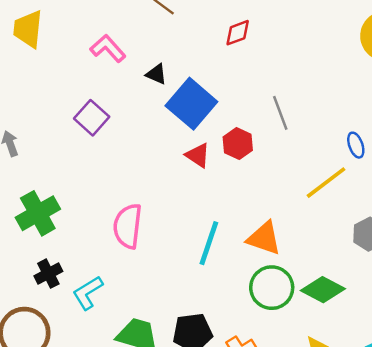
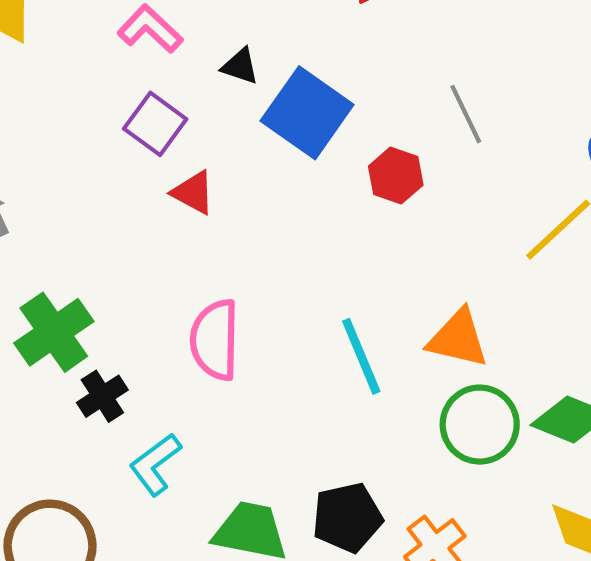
purple square: (92, 118) -> (155, 124), moved
red triangle: (198, 155) -> (193, 192), moved
cyan line: (209, 243) -> (361, 356), turned -36
black cross: (48, 274) -> (102, 396), moved

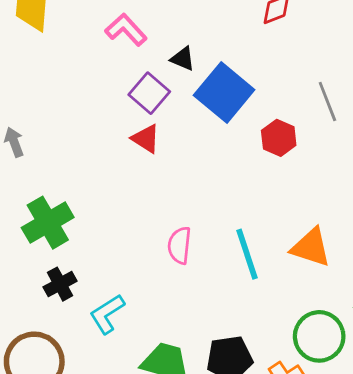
purple square: (155, 124) -> (149, 93), moved
pink semicircle: (215, 340) -> (179, 245), moved, size x0.7
black cross: (102, 396) -> (60, 284), moved
green circle: (480, 425) -> (319, 336), moved

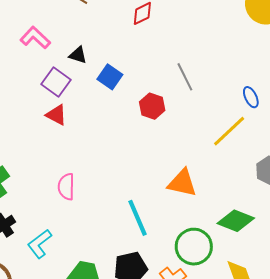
blue square: (224, 92) -> (110, 77), size x0.6
pink semicircle: (179, 245) -> (66, 187), moved
cyan line: (247, 254) -> (138, 218), moved

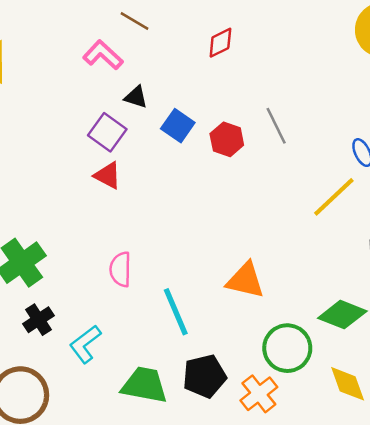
pink L-shape: (35, 38) -> (103, 55), moved
red hexagon: (152, 106) -> (227, 139), moved
orange triangle: (182, 183) -> (245, 280), moved
cyan line: (138, 218) -> (176, 312), moved

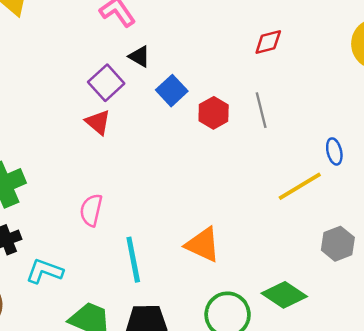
red diamond: (220, 43) -> (268, 42), moved
cyan L-shape: (85, 344) -> (45, 271), turned 45

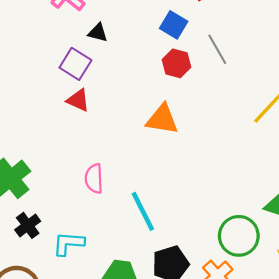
blue square: (172, 91) -> (174, 25), moved
orange triangle: (203, 245) -> (162, 119), moved

